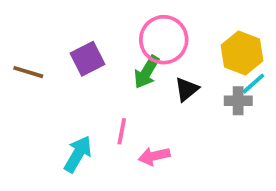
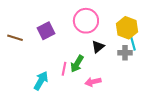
green arrow: (147, 72) -> (77, 64), moved
cyan line: (253, 84) -> (133, 44), turned -64
pink arrow: (154, 156) -> (93, 82), moved

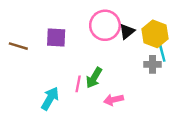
purple square: (46, 31) -> (56, 37), turned 30
black triangle: (98, 47) -> (127, 31), moved

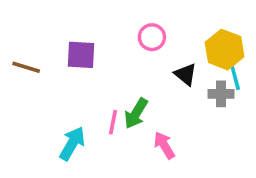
pink circle: (105, 25) -> (152, 37), size x0.6
black triangle: (127, 31) -> (186, 74), moved, turned -42
pink arrow: (114, 100) -> (164, 145), turned 72

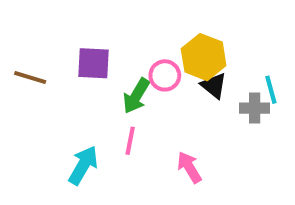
pink circle: (152, 37) -> (165, 75), moved
yellow hexagon: (225, 50) -> (204, 57), moved
green arrow: (136, 113) -> (136, 96), moved

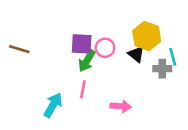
yellow hexagon: (204, 57) -> (147, 36), moved
purple square: (93, 63) -> (82, 44), moved
pink arrow: (189, 167) -> (121, 106), turned 126

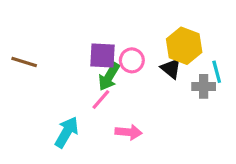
pink line: (83, 89) -> (101, 100), moved, turned 30
pink arrow: (121, 106) -> (129, 132), moved

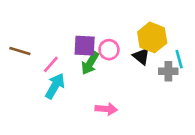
pink line: (101, 100) -> (51, 64), moved
cyan arrow: (67, 132) -> (55, 86), moved

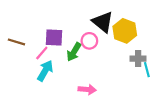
purple square: (85, 46) -> (54, 38), moved
black triangle: (141, 56) -> (103, 22), moved, size x1.5
cyan line: (179, 59) -> (147, 70), moved

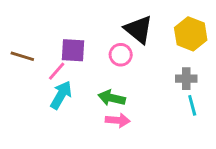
yellow hexagon: (125, 31) -> (191, 34), moved
green arrow: (74, 52) -> (112, 98), moved, turned 72
cyan line: (147, 70) -> (192, 105), moved

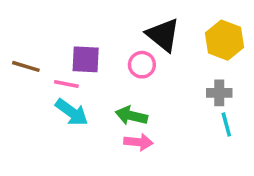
pink line: (57, 71) -> (66, 84), turned 60
cyan arrow: (61, 95) -> (72, 112), turned 96

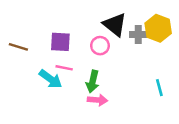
pink line: (66, 84) -> (64, 68), moved
gray cross: (219, 93) -> (138, 34), moved
green arrow: (131, 116) -> (93, 81), turned -90

